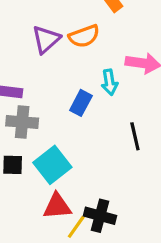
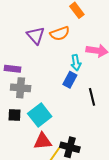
purple triangle: (46, 39) -> (36, 35), turned -30
blue rectangle: (81, 103) -> (70, 80), moved

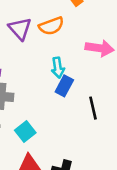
cyan arrow: (76, 63) -> (58, 68), moved
cyan square: (40, 115) -> (25, 132), size x0.7

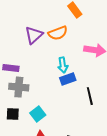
purple triangle: (20, 29) -> (34, 35), turned 30
blue rectangle: (64, 86) -> (68, 79), turned 42

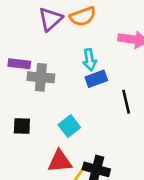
gray cross: (19, 87) -> (41, 77), moved
cyan square: (38, 114) -> (69, 126), moved

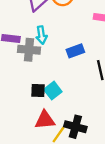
cyan arrow: (90, 60) -> (41, 35), moved
black square: (22, 126) -> (38, 91), moved

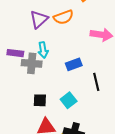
cyan square: (53, 91) -> (69, 100), moved

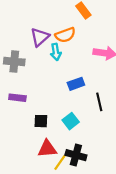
cyan arrow: (43, 50) -> (56, 52), moved
purple rectangle: (15, 53) -> (17, 98), moved
gray cross: (32, 63) -> (14, 62), moved

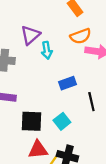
orange semicircle: (65, 35) -> (81, 36), moved
black square: (41, 121) -> (31, 121), size x1.5

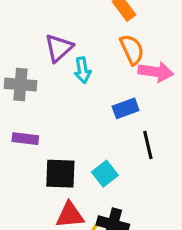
orange semicircle: (81, 36) -> (132, 50), turned -95
blue rectangle: (67, 83) -> (126, 108), moved

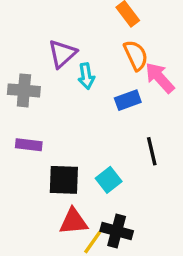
pink arrow: (156, 72) -> (160, 78), turned -140
blue rectangle: (126, 108) -> (128, 100), moved

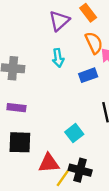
purple triangle: (62, 54) -> (59, 21), moved
black square: (64, 180) -> (20, 142), moved

